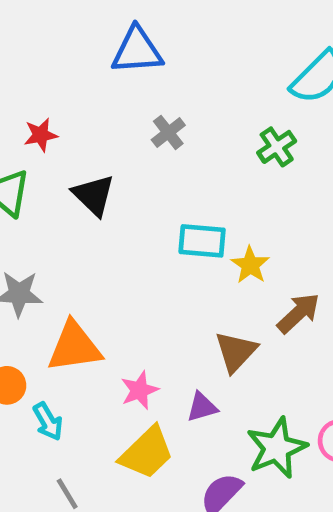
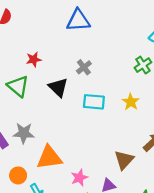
gray cross: (168, 132) -> (84, 67), moved
cyan rectangle: (202, 241) -> (94, 102), moved
yellow star: (250, 265) -> (131, 102), moved

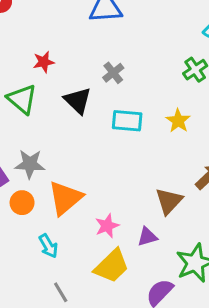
orange triangle: (49, 158) -> (65, 198), turned -32
orange circle: (18, 175) -> (22, 203), moved

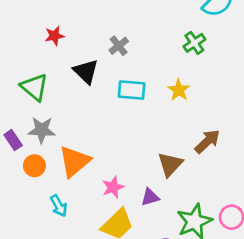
green triangle: (22, 99) -> (34, 87), moved

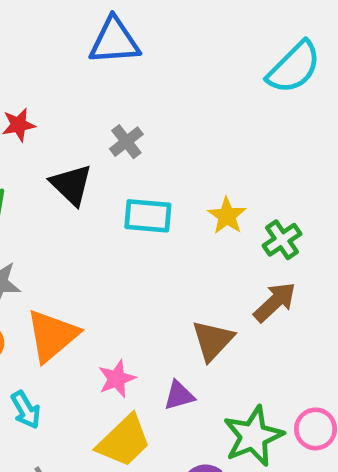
green cross: (194, 43) -> (282, 240), moved

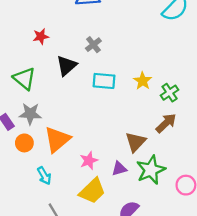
black triangle: (71, 185) -> (67, 66), turned 35
green star: (253, 436) -> (151, 170), moved

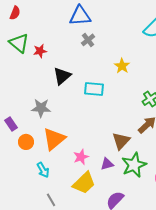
gray cross: (93, 45) -> (88, 40), moved
green triangle: (24, 79) -> (19, 43), moved
yellow star: (143, 81) -> (122, 66), moved
gray star: (30, 114) -> (41, 108), moved

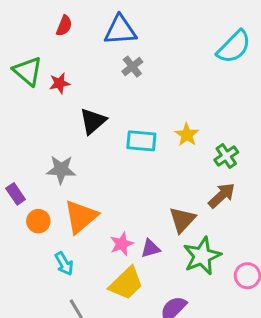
red semicircle: (15, 13) -> (64, 26), moved
yellow star: (122, 66) -> (187, 135), moved
purple triangle: (107, 164) -> (150, 248), moved

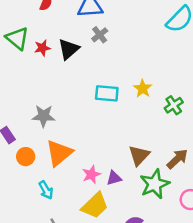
black triangle: (93, 121) -> (69, 49), moved
brown arrow: (222, 195) -> (177, 159), moved

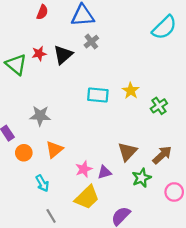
green triangle: (17, 38) -> (16, 64), moved
orange triangle: (59, 153) -> (54, 149), size x0.7
green star: (155, 184) -> (141, 178), size x0.7

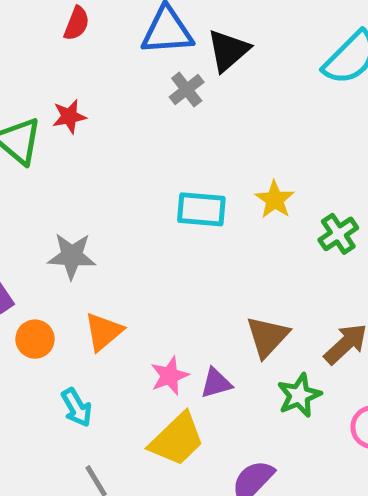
black triangle: (63, 55) -> (228, 50), moved

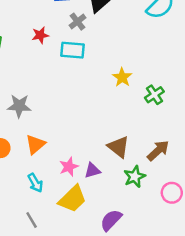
red star: (69, 116) -> (40, 35), moved
cyan rectangle: (201, 209) -> (73, 50), moved
brown triangle: (267, 337) -> (118, 147), turned -35
cyan arrow: (77, 408) -> (35, 183), moved

